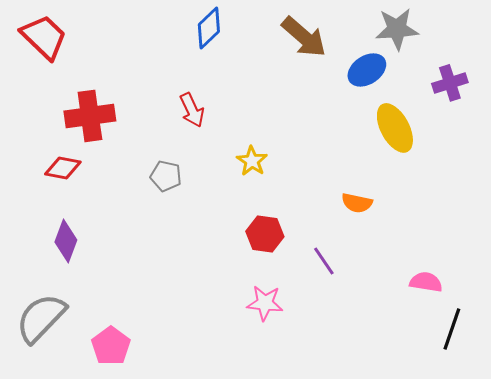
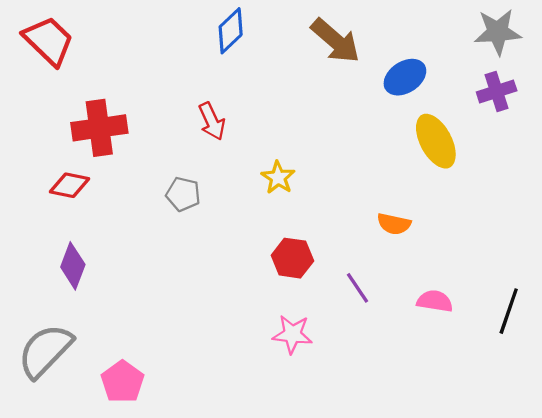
gray star: (397, 29) -> (498, 32), moved
pink semicircle: (426, 282) -> (435, 301), moved
black line: (452, 329) -> (509, 311), moved

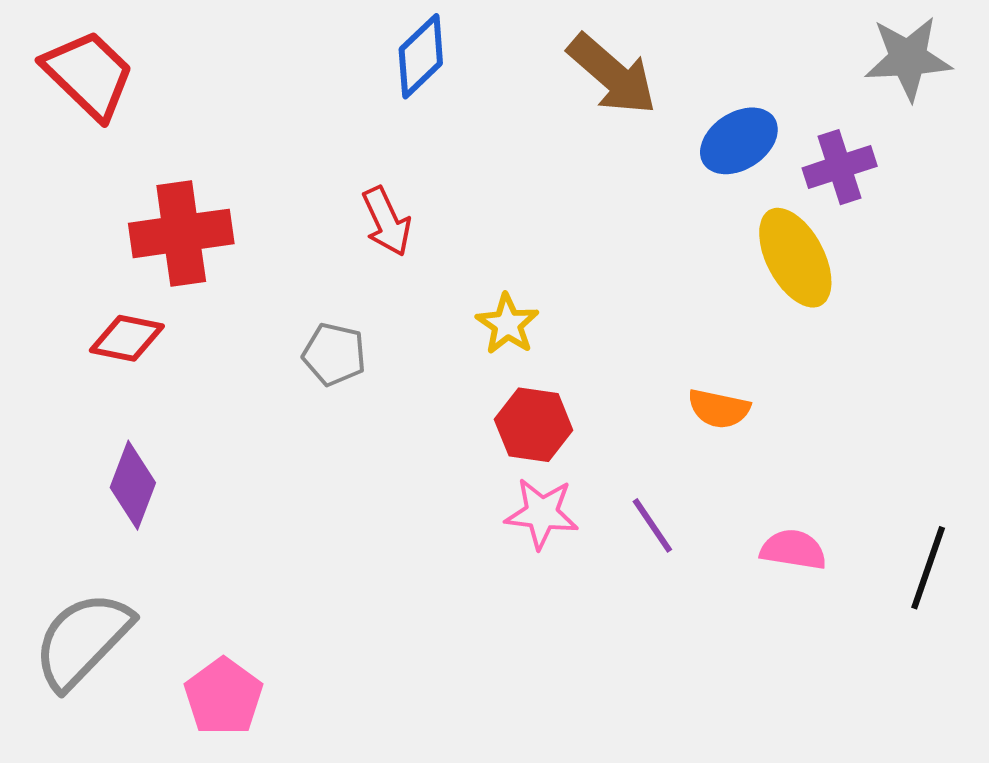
purple cross: (497, 91) -> (840, 167), moved
red hexagon: (292, 258) -> (534, 425), moved
pink star: (292, 334) -> (542, 513), moved

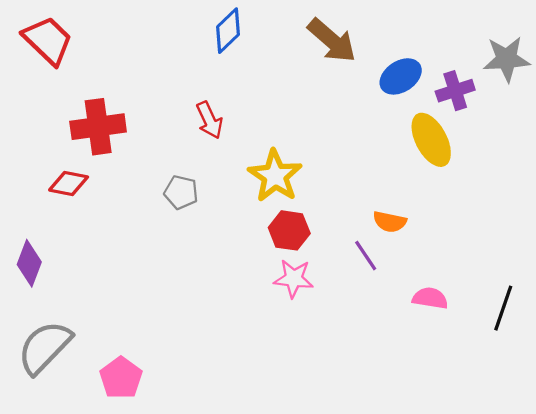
gray star: (908, 58) -> (507, 59), moved
yellow star: (507, 324) -> (275, 176), size x1.6
purple diamond: (133, 485) -> (29, 263), moved
purple line: (652, 525) -> (366, 256), moved

